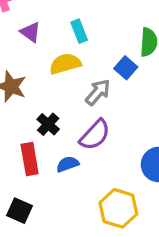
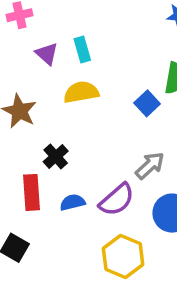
cyan rectangle: (79, 31) -> (82, 50), moved
gray arrow: (98, 92) -> (150, 165), moved
purple semicircle: (95, 135) -> (117, 200), moved

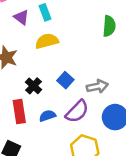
blue square: (147, 103) -> (65, 80), moved
gray arrow: (150, 165) -> (97, 86), turned 36

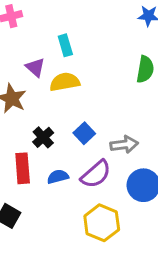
purple triangle: (21, 17) -> (35, 67), moved

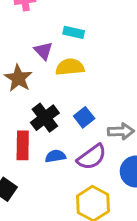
cyan rectangle: (65, 45) -> (74, 32), turned -66
black cross: (43, 137) -> (45, 118), size x1.4

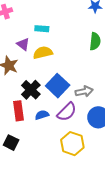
blue square: (84, 117) -> (58, 86), size x1.6

